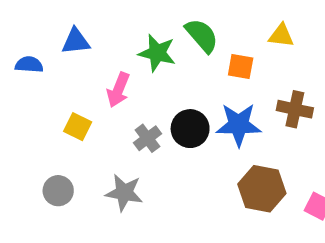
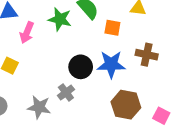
pink arrow: (118, 90) -> (27, 33), moved
gray cross: (147, 138) -> (66, 93), moved

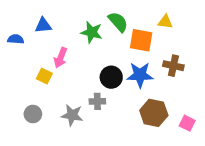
orange square: (112, 28) -> (141, 40), size x1.5
pink arrow: (27, 33) -> (61, 58), moved
gray cross: (66, 93) -> (97, 101), turned 35

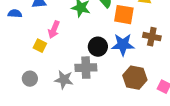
gray cross: (97, 101) -> (86, 68), size x1.5

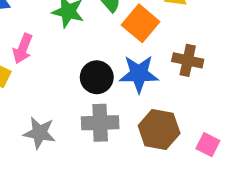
orange square: (124, 15) -> (141, 23), turned 30
gray cross: (86, 68) -> (100, 123), moved

